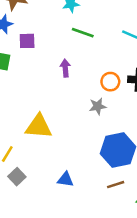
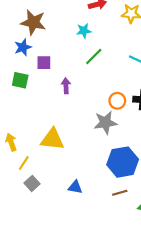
green line: (83, 33) -> (94, 56), turned -66
purple arrow: (65, 68) -> (66, 86), moved
gray star: (98, 106) -> (105, 123), size x1.5

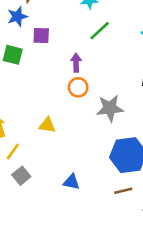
purple arrow: (66, 86) -> (76, 63), moved
orange circle: (117, 101) -> (78, 87), moved
yellow triangle: (52, 139) -> (47, 125), size x0.6

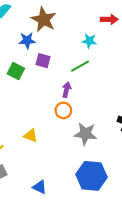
green line: (100, 31) -> (80, 66), moved

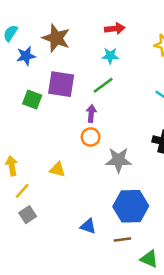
red arrow: (109, 19) -> (115, 29), moved
blue star: (27, 40) -> (26, 56), moved
purple square: (43, 61) -> (61, 84), size x1.6
blue triangle: (40, 187) -> (88, 226), moved

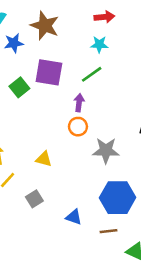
green square: (32, 99) -> (19, 87), turned 30
gray square: (28, 215) -> (34, 199), moved

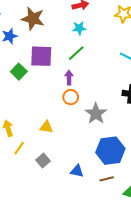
gray star: (106, 151) -> (96, 114), turned -30

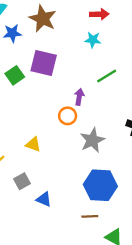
green line: (76, 53) -> (107, 76), moved
purple arrow: (69, 78) -> (79, 97), moved
blue triangle: (77, 171) -> (44, 199), moved

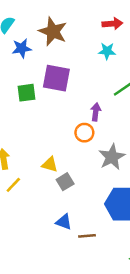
green square: (15, 75) -> (27, 93), turned 30
gray square: (22, 181) -> (65, 182), moved
brown line: (90, 216) -> (87, 236), moved

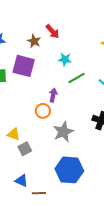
red arrow: (112, 24) -> (52, 31), moved, turned 49
brown star: (53, 31) -> (34, 41), moved, size x0.6
cyan star: (107, 51) -> (65, 59), moved

